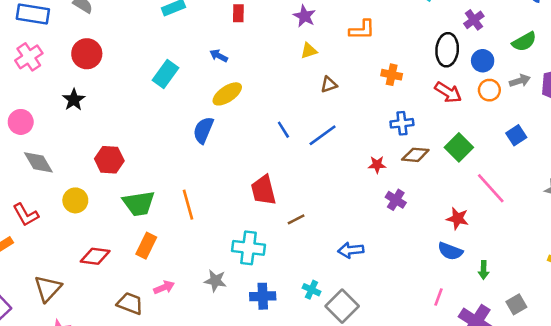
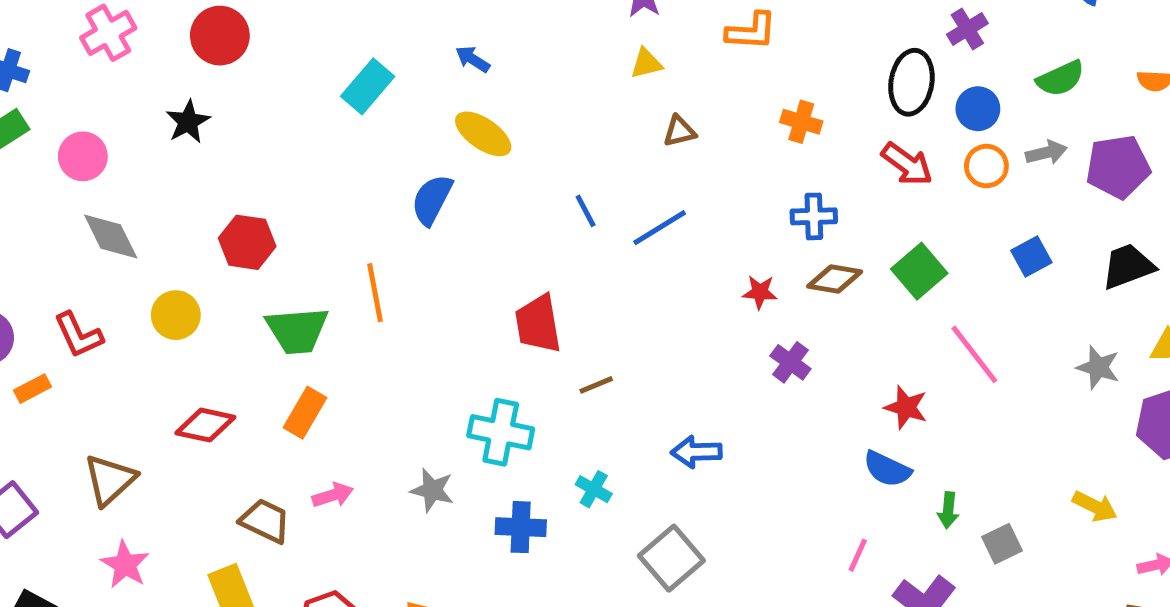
yellow ellipse: (227, 94) -> (483, 134), turned 64
orange line: (188, 205) -> (375, 293), moved
cyan cross: (311, 290) -> (594, 489), moved
gray square: (516, 304) -> (1002, 544), moved

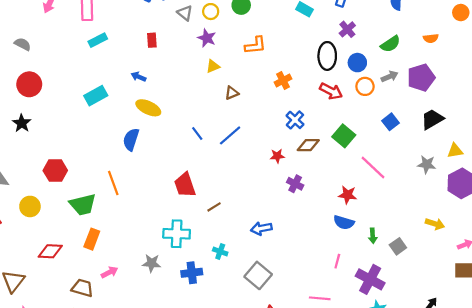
cyan rectangle: (368, 86) -> (96, 96), turned 30
orange cross: (801, 122) -> (283, 80), turned -35
blue cross: (814, 216) -> (295, 120), turned -36

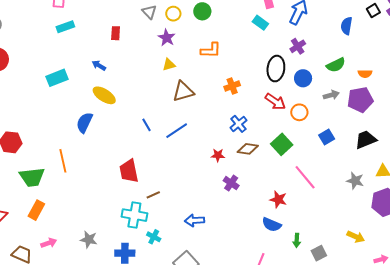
orange semicircle: (431, 38) -> (365, 74), moved
orange circle: (365, 86) -> (299, 112), moved
brown triangle: (232, 93) -> (183, 92), size x1.6
cyan cross: (177, 234) -> (134, 215), moved

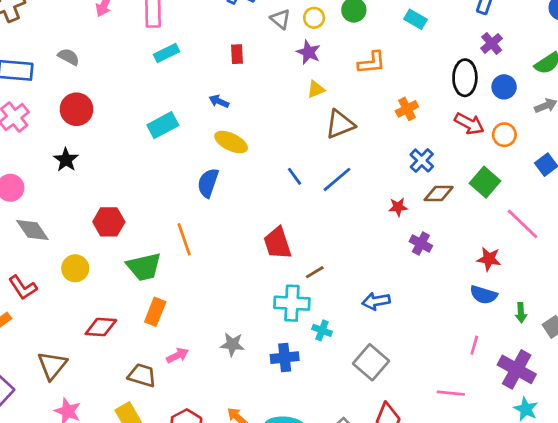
cyan rectangle: (260, 23) -> (415, 19), moved

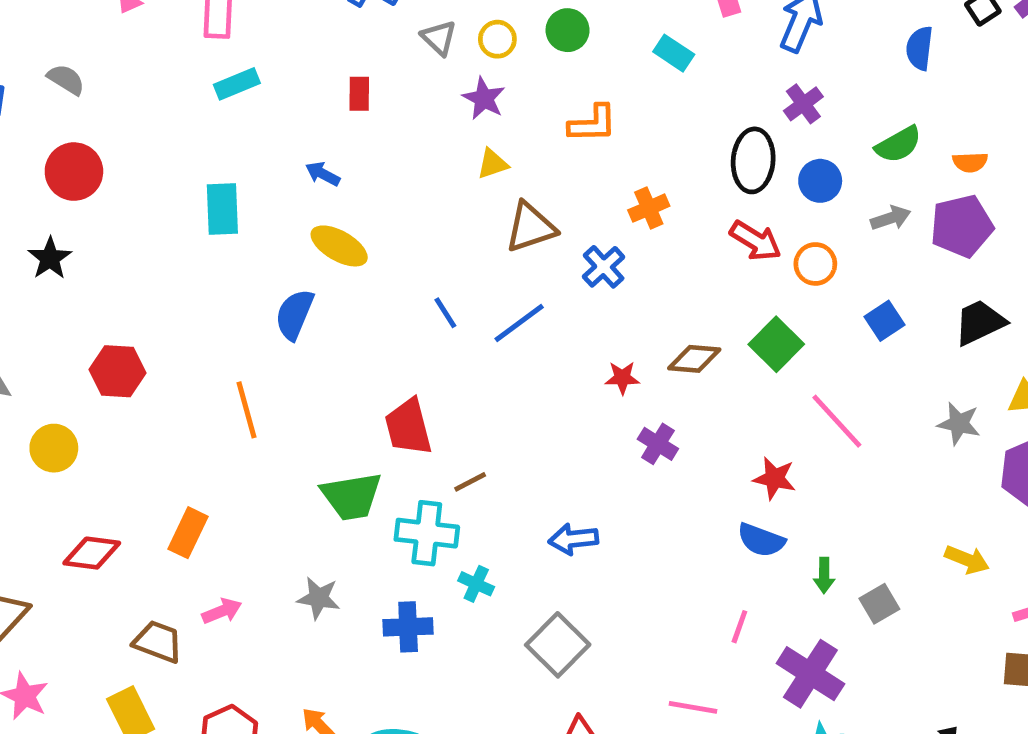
cyan rectangle: (163, 125) -> (222, 209), turned -68
blue cross: (422, 160) -> (604, 267), moved
green trapezoid: (144, 267) -> (352, 496), moved

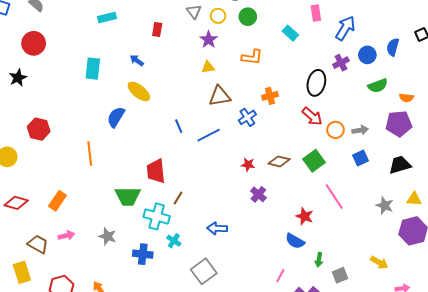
blue circle: (820, 181) -> (367, 55), moved
gray arrow: (891, 218) -> (360, 130), moved
brown line: (470, 482) -> (178, 198), turned -40

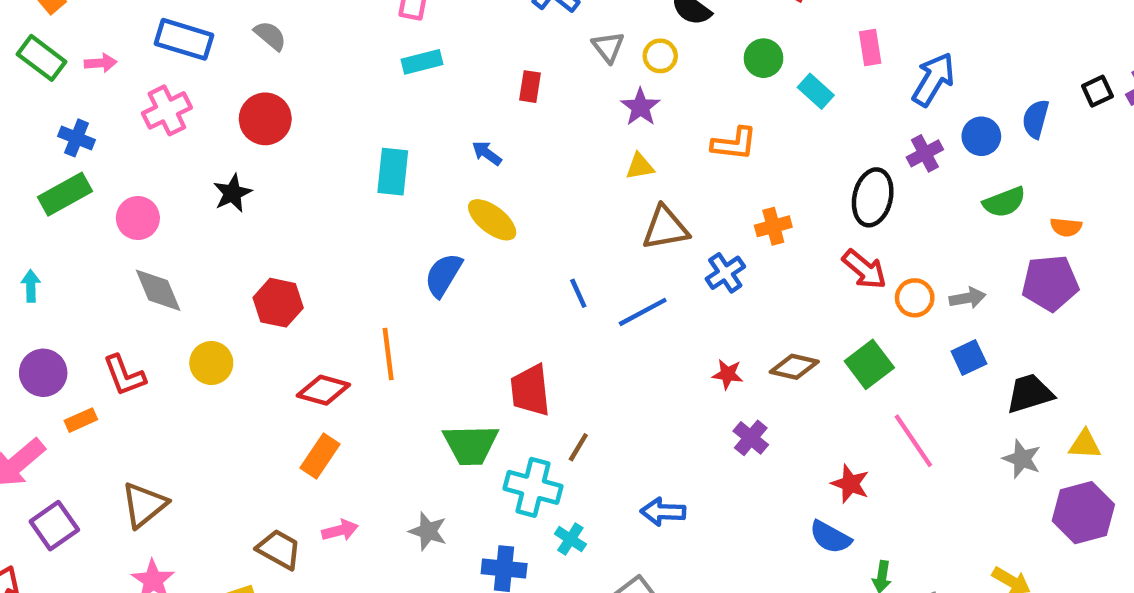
green circle: (248, 17) -> (764, 58), moved
black trapezoid: (400, 165) -> (1030, 394), moved
red diamond: (16, 203) -> (323, 390), moved

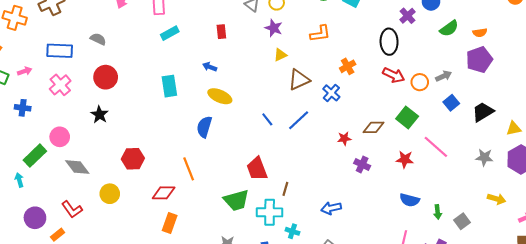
green rectangle: (65, 194) -> (35, 156), moved
gray star: (1022, 459) -> (484, 157), moved
red star: (850, 484) -> (405, 159), moved

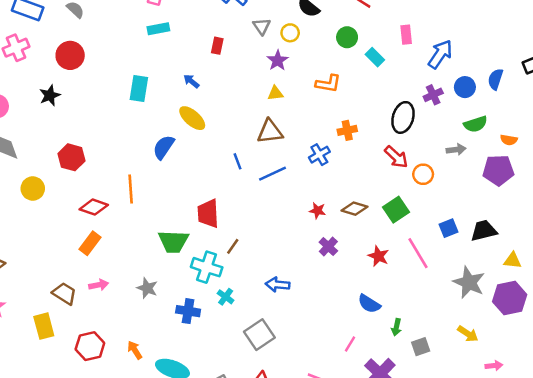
gray arrow: (444, 76) -> (456, 150), moved
brown triangle: (299, 80) -> (270, 132), moved
blue square: (451, 103) -> (449, 228), moved
gray star: (484, 157) -> (469, 282), size x1.5

